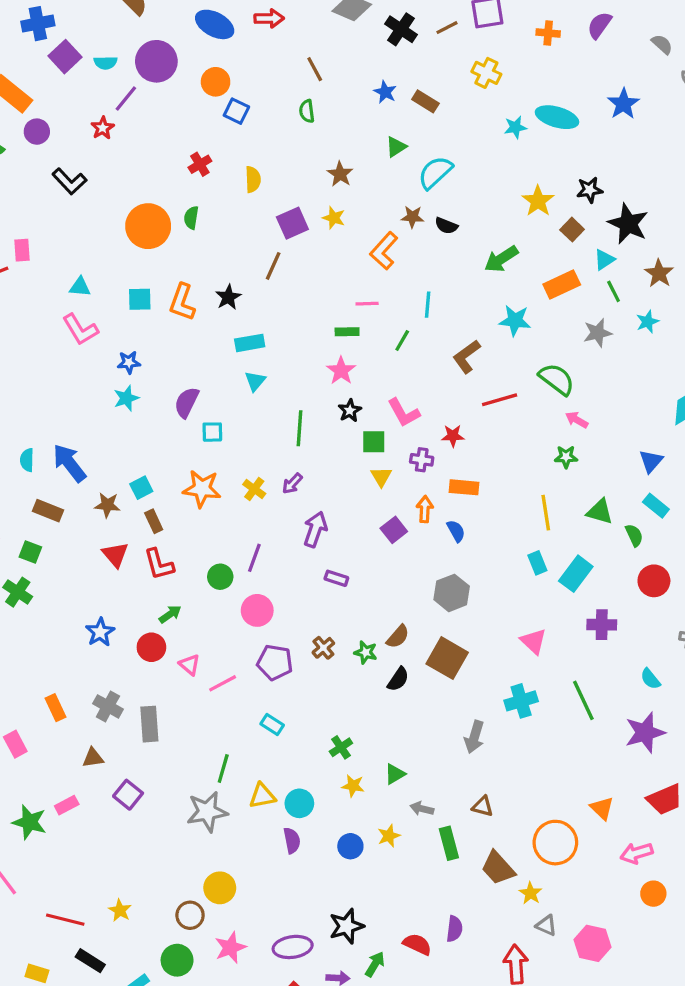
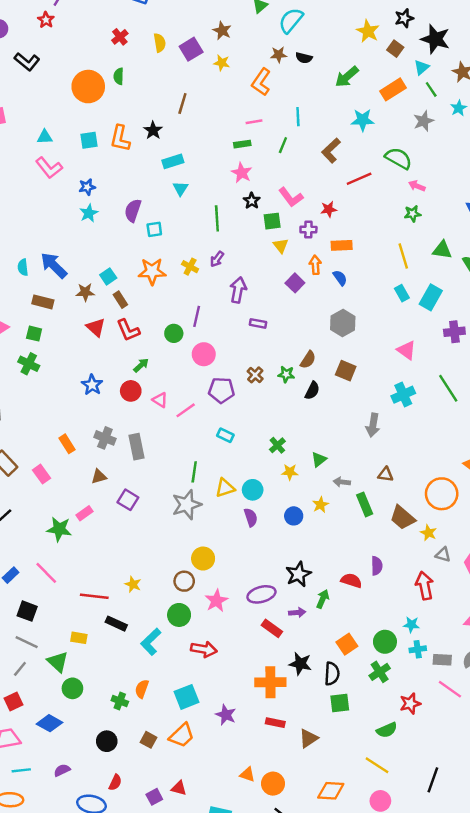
purple square: (292, 223) -> (191, 49), moved
brown square: (447, 658) -> (346, 371), size x0.7

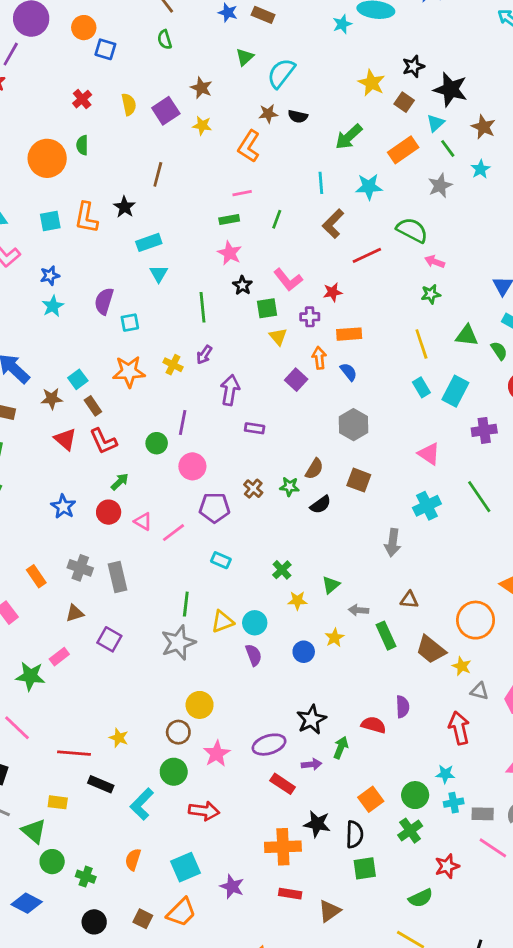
cyan line: (298, 117) -> (321, 183), moved
black semicircle: (312, 391) -> (321, 505), turned 30
green cross: (120, 701) -> (86, 877), moved

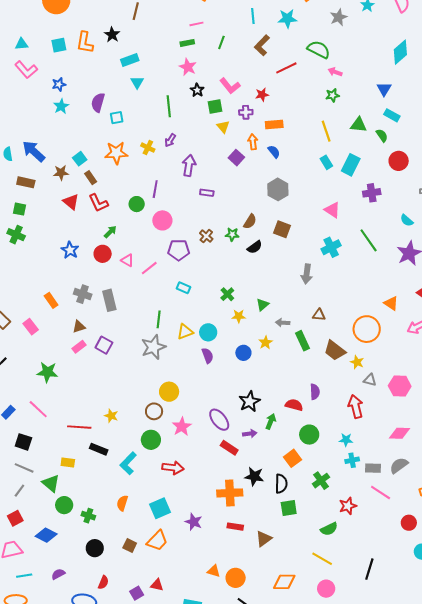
pink rectangle: (59, 657) -> (79, 347), moved
purple ellipse: (269, 745) -> (219, 420), turned 70
green circle: (415, 795) -> (309, 435), moved

